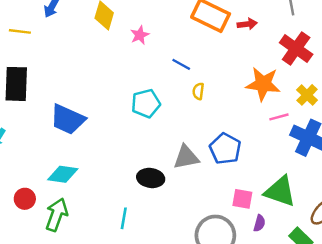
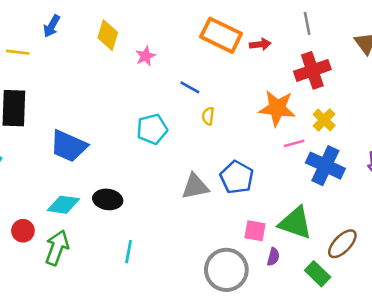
red cross: (296, 48) -> (312, 70), turned 36
black ellipse: (151, 178) -> (108, 199), moved

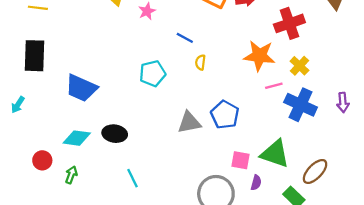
green arrow: (57, 248) -> (71, 175), size x0.6
cyan line: (129, 252) -> (132, 178), turned -36

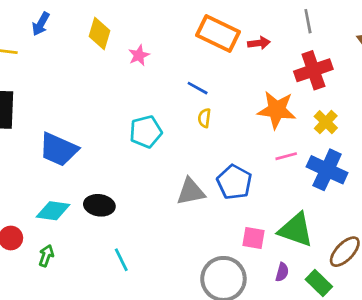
blue line: (185, 38) -> (198, 88), moved
pink line: (274, 86) -> (286, 156), moved
purple semicircle: (256, 183) -> (282, 272), moved

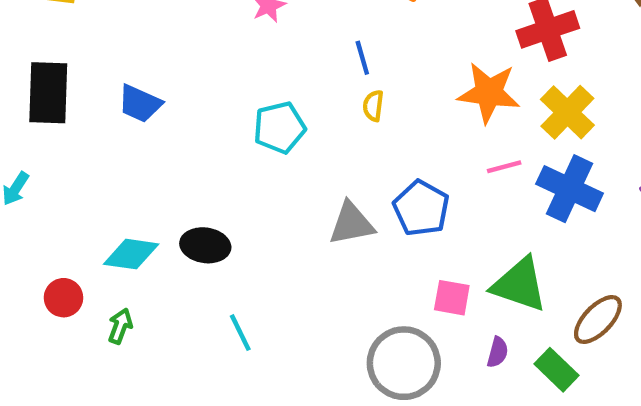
blue line: (198, 88) -> (362, 58), turned 45
yellow cross: (326, 122) -> (567, 112), size x1.4
blue trapezoid: (58, 149) -> (140, 104), moved, size x0.7

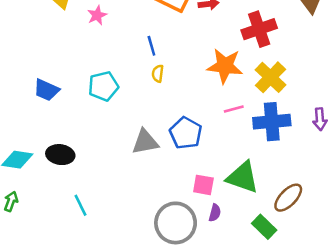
blue trapezoid: (140, 104) -> (46, 90), moved
blue cross: (570, 189) -> (272, 122), turned -30
purple semicircle: (498, 352) -> (215, 213), moved

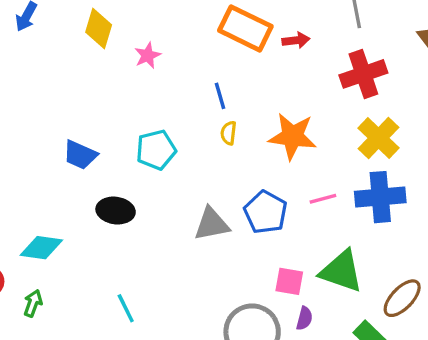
orange star: (225, 66) -> (293, 136), moved
pink line: (234, 109) -> (323, 199), moved
black ellipse: (60, 155) -> (116, 211), moved

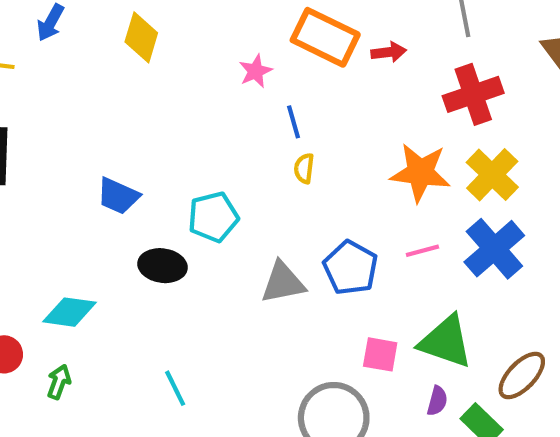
pink star: (148, 55) -> (255, 71), moved
orange star: (293, 136) -> (420, 173), moved
cyan pentagon: (156, 150) -> (213, 217), moved
blue cross: (380, 197) -> (494, 249), turned -36
purple semicircle: (304, 318) -> (437, 401), moved

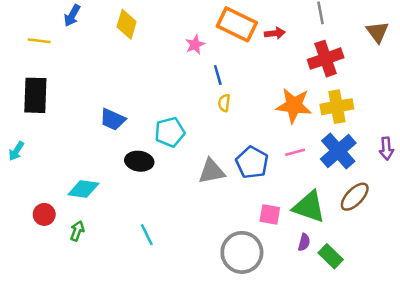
yellow cross: (492, 175) -> (337, 107), turned 36
brown ellipse: (522, 376) -> (355, 197), moved

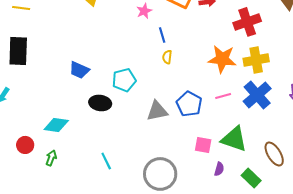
brown ellipse: (355, 197) -> (274, 154), moved, turned -75
purple semicircle: (304, 242) -> (219, 169), moved
gray circle: (242, 252) -> (160, 174), moved

